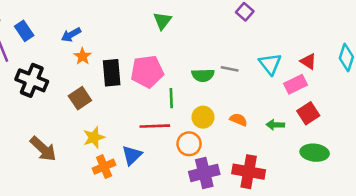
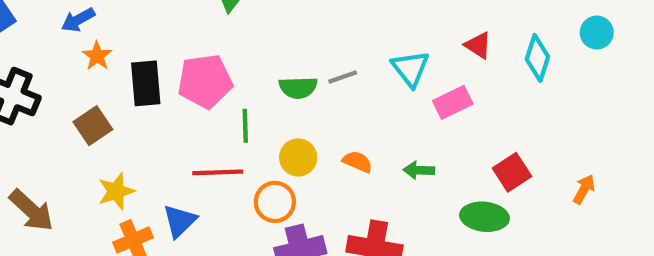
red triangle: (308, 61) -> (478, 45), moved
gray line: (230, 69) -> (343, 77), turned -30
red square: (308, 113) -> (512, 172), moved

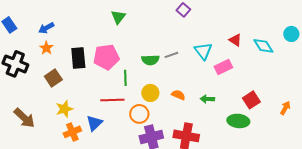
orange star: (97, 56) -> (46, 48), moved
cyan diamond: (537, 58) -> (263, 46), turned -50

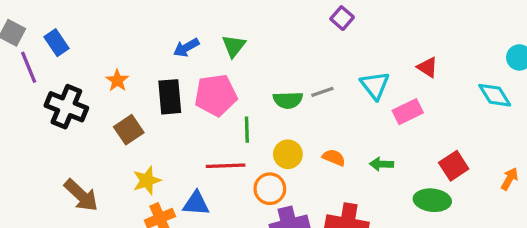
green triangle: (118, 17) -> (234, 46), moved
blue arrow: (46, 28) -> (186, 48), moved
cyan diamond: (263, 46) -> (495, 95), moved
blue triangle: (94, 123) -> (196, 203), turned 48

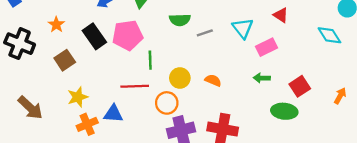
black rectangle: (170, 97) -> (94, 36), turned -30
green semicircle: (288, 100) -> (180, 20), moved
green arrow: (381, 164) -> (262, 78), moved

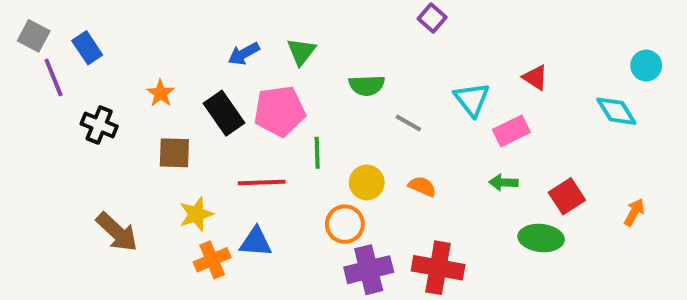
gray line: (205, 33) -> (408, 123), moved, turned 49
black cross: (20, 44) -> (99, 125), size x0.7
brown square: (65, 60) -> (174, 153), turned 36
red line: (135, 86) -> (262, 182), moved

